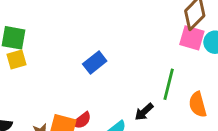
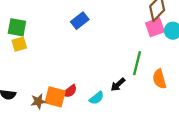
pink square: (192, 38) -> (155, 27), turned -36
blue rectangle: (95, 62) -> (80, 21), moved

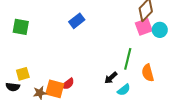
yellow square: (19, 44) -> (23, 74), moved
cyan semicircle: (97, 98) -> (124, 90), moved

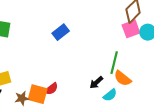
blue rectangle: (77, 21) -> (61, 32), moved
orange semicircle: (148, 73) -> (123, 78), moved, turned -36

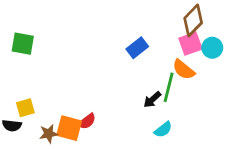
blue rectangle: (61, 32) -> (137, 48), moved
orange semicircle: (123, 78) -> (184, 70), moved
black arrow: (96, 82) -> (152, 100), moved

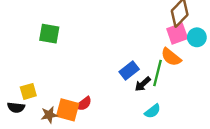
green square: (23, 44) -> (49, 34), moved
blue rectangle: (137, 48) -> (129, 71), moved

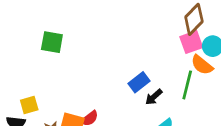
orange semicircle: (171, 57) -> (202, 65), moved
green line: (157, 73) -> (187, 85), moved

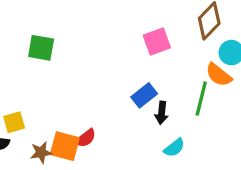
pink square: (191, 42) -> (157, 41), moved
black arrow: (154, 97) -> (162, 113), turned -42

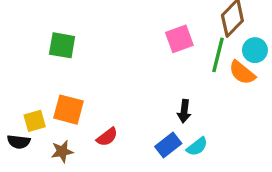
blue rectangle: (144, 95) -> (168, 145), moved
green line: (201, 99) -> (218, 55), moved
orange square: (65, 146) -> (68, 110), moved

